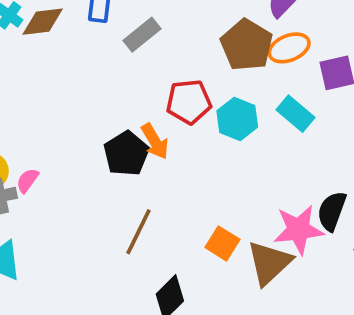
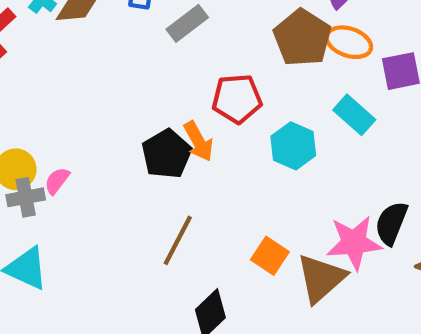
orange ellipse: (289, 48) -> (349, 42), turned 39
cyan hexagon: (237, 119) -> (293, 146), moved

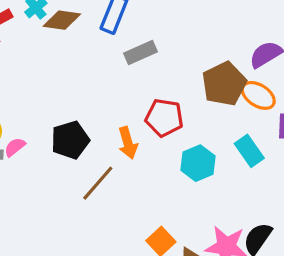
black pentagon: (167, 154) -> (70, 140), moved
brown line: (178, 240) -> (98, 183), moved

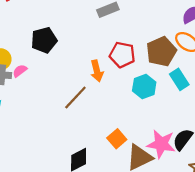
brown pentagon: (224, 84) -> (161, 52), moved
black pentagon: (70, 140) -> (44, 40), moved

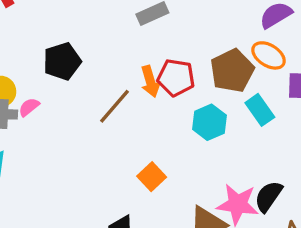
orange arrow: (97, 71) -> (150, 81), moved
brown line: (75, 98) -> (114, 106), moved
orange square: (117, 139) -> (152, 177), moved

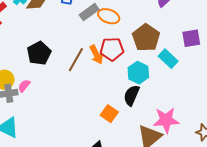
orange ellipse: (269, 55) -> (109, 16), moved
brown line: (114, 106) -> (76, 60), moved
black semicircle: (268, 196) -> (132, 95), moved

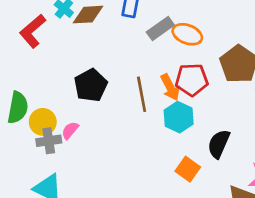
brown line: (76, 60) -> (142, 94), turned -40
cyan hexagon: (138, 73) -> (179, 117), moved

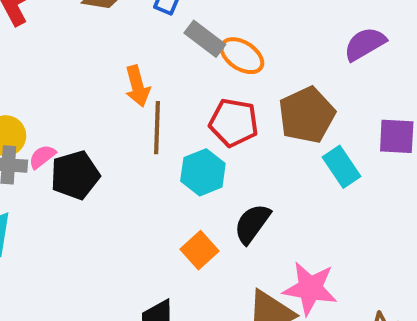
gray rectangle: (160, 28) -> (205, 39), turned 60
black pentagon: (91, 85) -> (75, 175), moved
orange arrow: (170, 87) -> (137, 86), moved

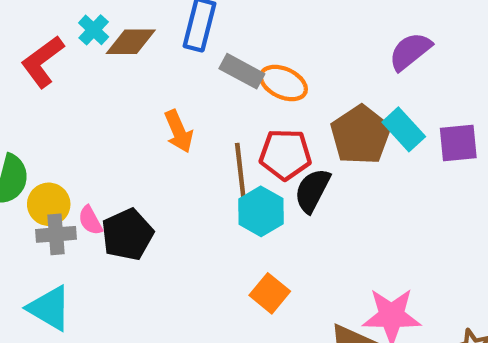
brown line: (157, 128) -> (240, 171), moved
pink semicircle: (42, 157) -> (90, 220), turned -72
cyan rectangle: (342, 167) -> (404, 129), moved
black semicircle: (252, 224) -> (312, 190), moved

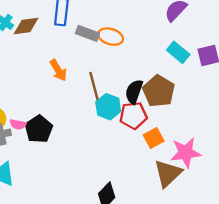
brown pentagon: (361, 135) -> (159, 91), moved
red pentagon: (285, 154) -> (133, 115), moved
pink semicircle: (90, 220) -> (18, 124), turned -42
orange square: (270, 293) -> (154, 138), moved, turned 30

